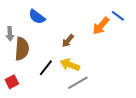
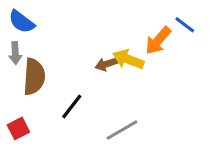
blue semicircle: (37, 17) -> (22, 22), moved
brown arrow: (68, 41) -> (106, 64), turned 32
yellow arrow: (70, 65) -> (128, 59), moved

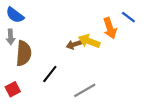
orange arrow: (158, 41) -> (110, 28), turned -60

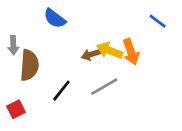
blue semicircle: (15, 15) -> (55, 18), moved
orange arrow: (110, 28) -> (131, 52), moved
gray line: (85, 90) -> (104, 87), moved

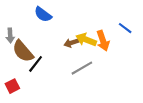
blue line: (158, 21) -> (125, 28), moved
brown semicircle: (29, 65) -> (23, 51), turned 135
black line: (61, 91) -> (36, 64), moved

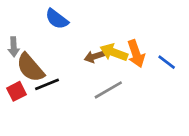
blue line: (125, 28) -> (167, 62), moved
black line: (36, 64) -> (47, 84), turned 30
red square: (12, 86) -> (16, 91), moved

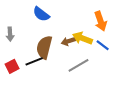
orange arrow: (136, 54) -> (101, 21), moved
blue line: (167, 62) -> (103, 45), moved
brown semicircle: (30, 68) -> (44, 47), moved, turned 55

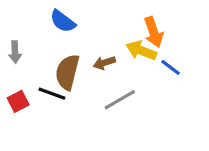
yellow arrow: (82, 38) -> (141, 51), moved
blue line: (103, 45) -> (170, 67), moved
black line: (34, 61) -> (52, 94), turned 42

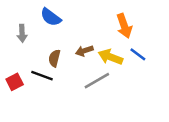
yellow arrow: (141, 51) -> (111, 57), moved
gray arrow: (15, 52) -> (22, 33), moved
brown semicircle: (67, 72) -> (54, 58), size x0.6

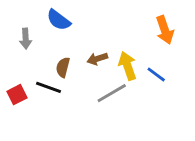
orange arrow: (124, 26) -> (165, 30), moved
blue line: (138, 54) -> (156, 74), moved
yellow arrow: (111, 57) -> (127, 66), turned 50

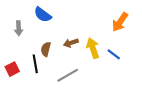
orange arrow: (165, 30) -> (120, 22), turned 54
black line: (49, 87) -> (35, 64), turned 60
gray line: (112, 93) -> (68, 75), moved

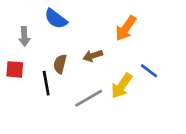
orange arrow: (120, 22) -> (126, 28), moved
yellow arrow: (93, 48) -> (122, 86), moved, turned -126
red square: (12, 69) -> (15, 69), moved, turned 32

